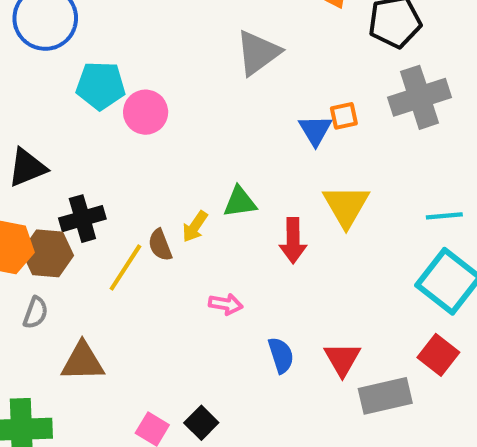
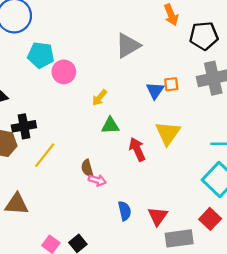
yellow arrow: (195, 227) -> (99, 98), moved
red arrow: (293, 241) -> (137, 149), turned 150
brown semicircle: (160, 245) -> (87, 168), moved

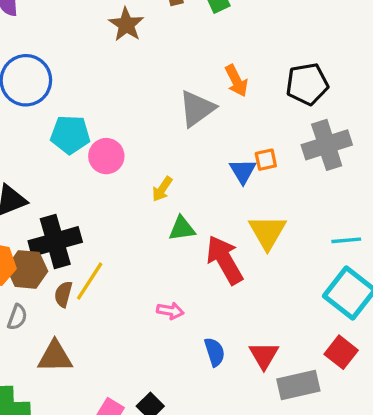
orange arrow: (171, 15) -> (236, 81), moved
black cross: (24, 126) -> (55, 241), size x1.4
red arrow: (137, 149) -> (225, 260), size x1.4
brown semicircle: (87, 168) -> (63, 294), moved, turned 36

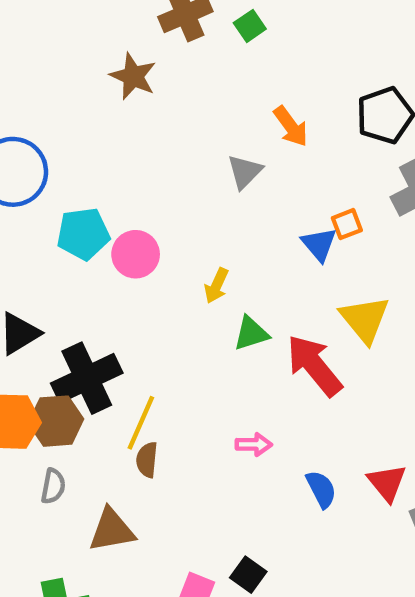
gray triangle: (197, 109) -> (245, 172), size x0.7
brown semicircle: (63, 294) -> (147, 460), moved

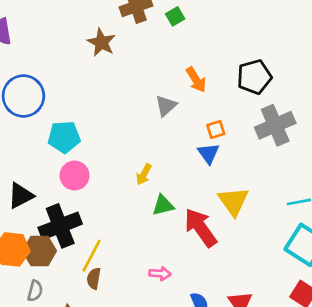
orange square: (347, 224) -> (216, 130), moved
pink circle: (136, 254) -> (74, 176), moved

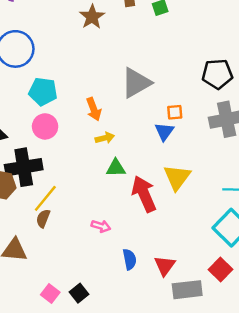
orange arrow: (196, 80) -> (94, 109), moved
gray triangle: (166, 106) -> (136, 83), size x1.6
yellow arrow: (144, 174) -> (105, 138), turned -144

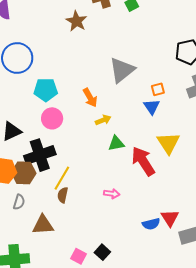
blue semicircle: (130, 259) -> (151, 224), moved, turned 96

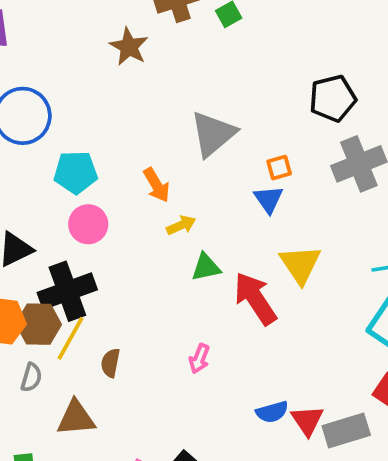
yellow line: (62, 178) -> (71, 338), moved
pink arrow: (112, 194) -> (199, 359), turned 105
red triangle: (170, 218) -> (307, 420), moved

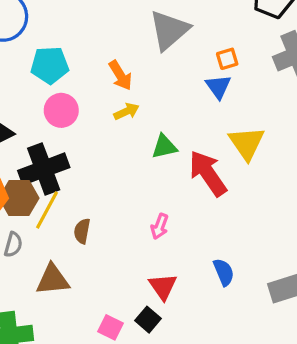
yellow arrow: (181, 225) -> (127, 111), moved
blue semicircle: (272, 412) -> (224, 272), turned -96
red triangle: (307, 420) -> (163, 287), moved

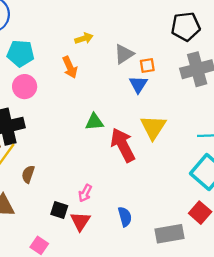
gray triangle: (169, 30) -> (124, 54), moved, size x0.7
yellow arrow: (127, 111) -> (84, 38), moved
pink arrow: (160, 226) -> (85, 193), moved
black square: (148, 320) -> (59, 210), moved, turned -30

